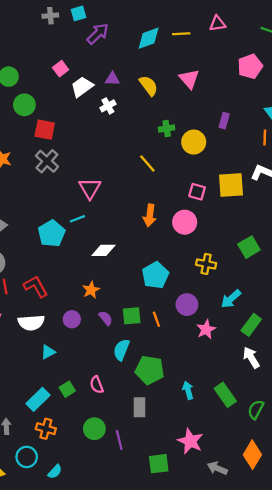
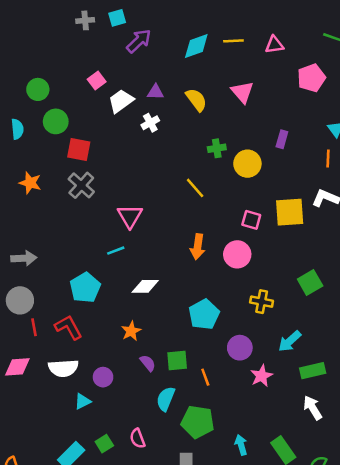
pink triangle: (217, 24) -> (274, 45), moved
cyan pentagon: (51, 233) -> (85, 288), moved
purple circle: (72, 319) -> (103, 377), moved
orange line: (156, 319) -> (205, 377), moved
green rectangle: (251, 325) -> (313, 371), turned 40

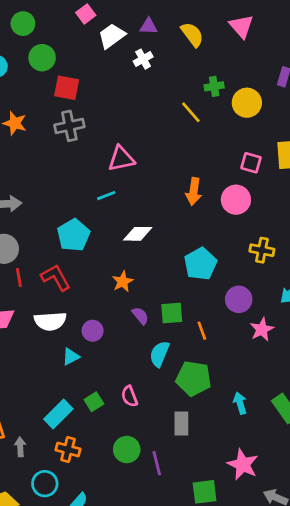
gray cross: (81, 185) -> (69, 126), turned 36
yellow line: (195, 188) -> (191, 112), moved
pink triangle: (130, 216) -> (121, 159), turned 48

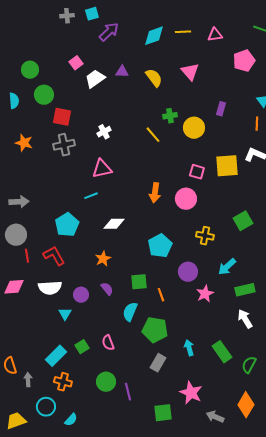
white cross: (143, 59) -> (104, 132), moved
purple semicircle: (140, 316) -> (107, 289), moved
cyan triangle: (71, 357) -> (65, 314), turned -32
gray rectangle: (181, 424) -> (158, 363), moved, turned 30

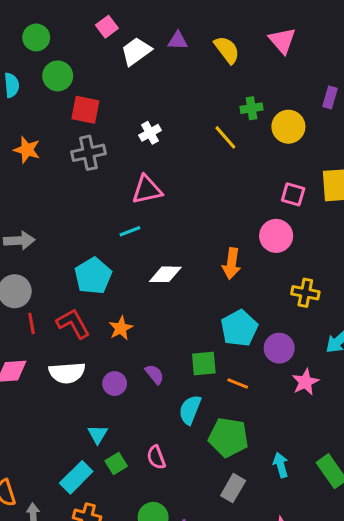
orange arrow: (155, 193) -> (232, 264), moved
cyan pentagon: (160, 246) -> (239, 328), moved
orange star: (103, 259) -> (121, 328), moved
orange line: (161, 295) -> (238, 384), turned -48
cyan triangle: (65, 314) -> (98, 434), moved

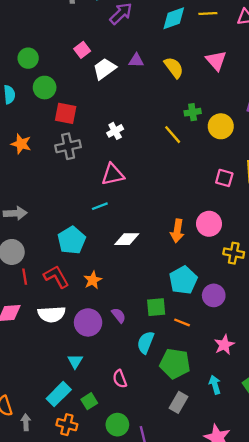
pink circle: (276, 236) -> (209, 224), moved
pink star: (305, 382) -> (224, 345), moved
purple circle: (115, 384) -> (88, 322), size x1.5
green square: (116, 464) -> (89, 401), moved

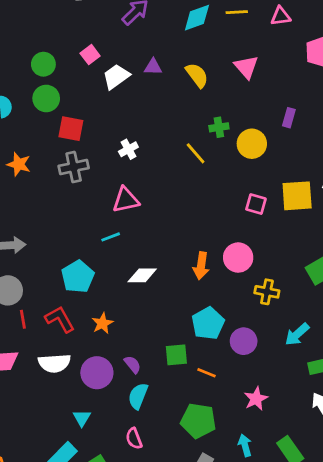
green circle: (28, 58) -> (43, 64), moved
cyan semicircle: (146, 342) -> (138, 396), moved

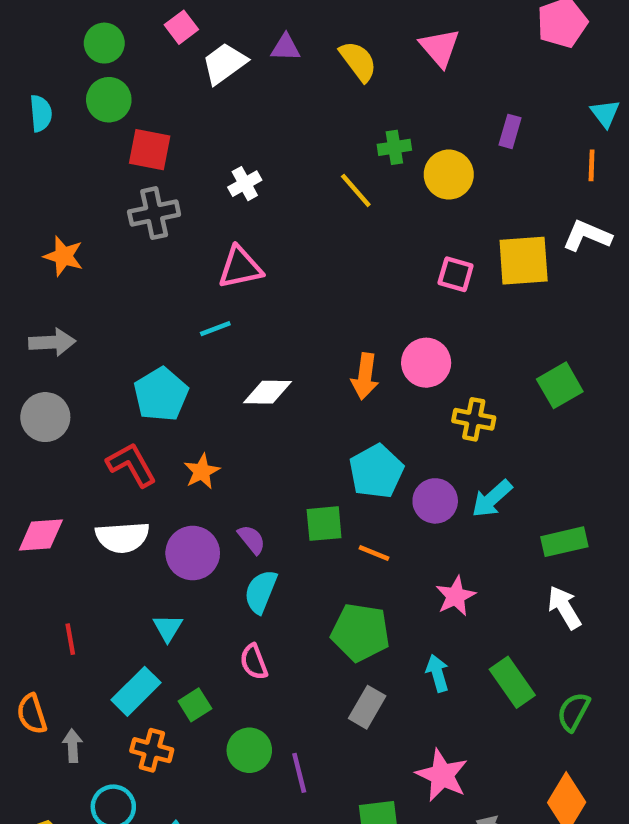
orange star: (19, 164) -> (63, 256), moved
red line: (23, 319) -> (70, 639), moved
cyan arrow: (297, 334) -> (492, 499), moved

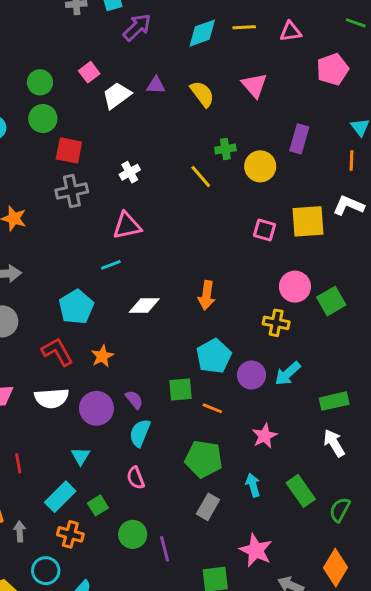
purple rectangle: (510, 131) -> (299, 139), size x1.4
pink circle: (426, 363) -> (295, 287), moved

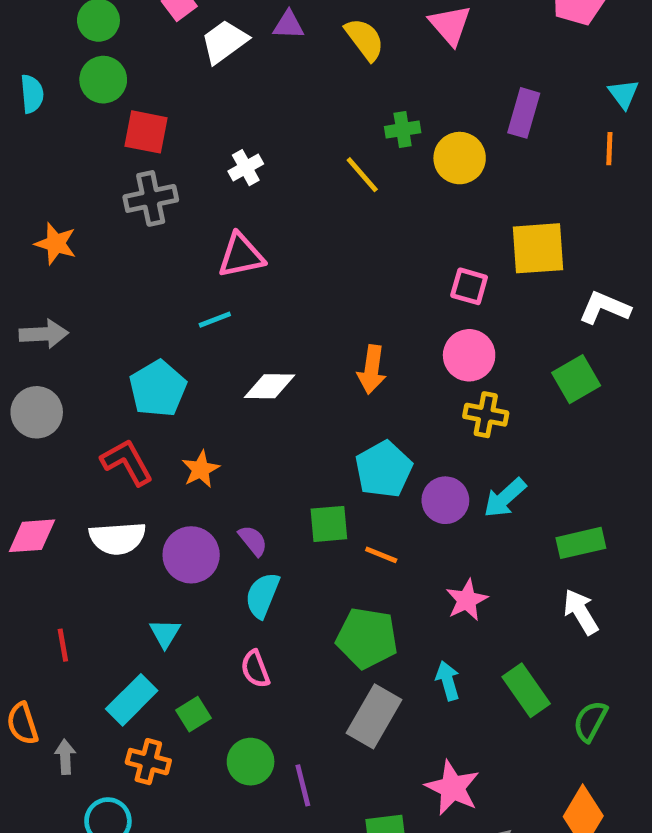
white L-shape: (349, 205) -> (605, 308), moved
pink square: (265, 230) -> (469, 286), moved
pink circle: (295, 287) -> (469, 355), moved
gray rectangle: (208, 507) -> (374, 716), size x1.4

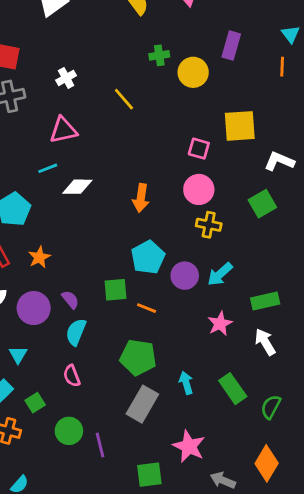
yellow line: (362, 175) -> (124, 99), moved
white diamond: (270, 386) -> (77, 187), moved
pink star: (467, 600) -> (220, 324), moved

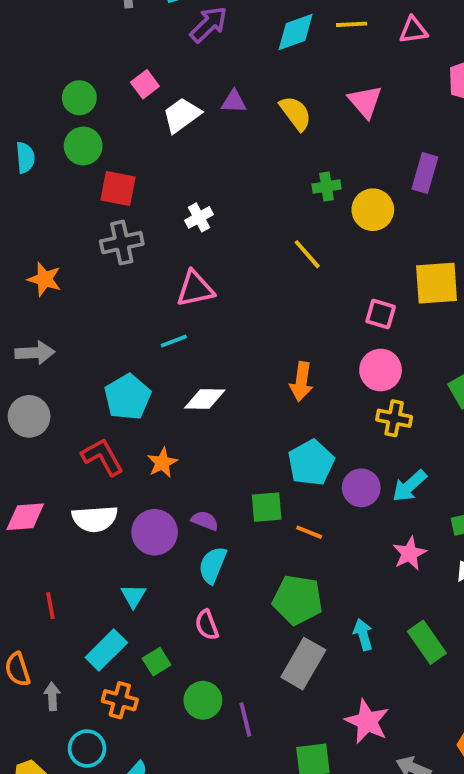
yellow line: (124, 99) -> (307, 254), moved
white diamond: (77, 187) -> (205, 399), moved
purple semicircle: (70, 300) -> (205, 521), turned -30

